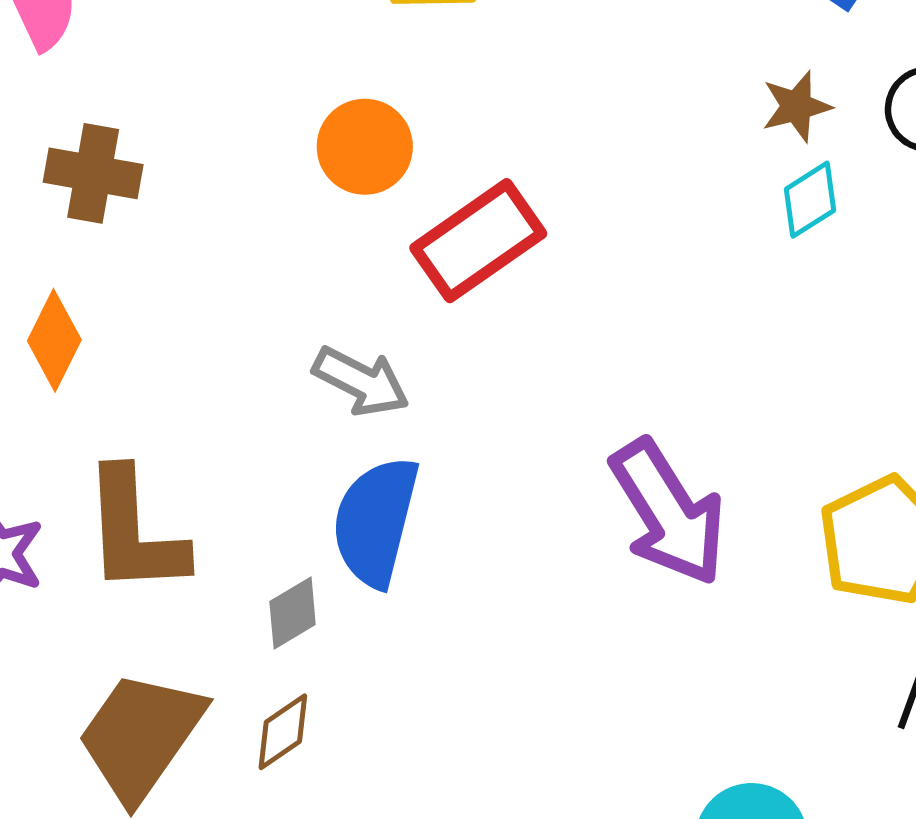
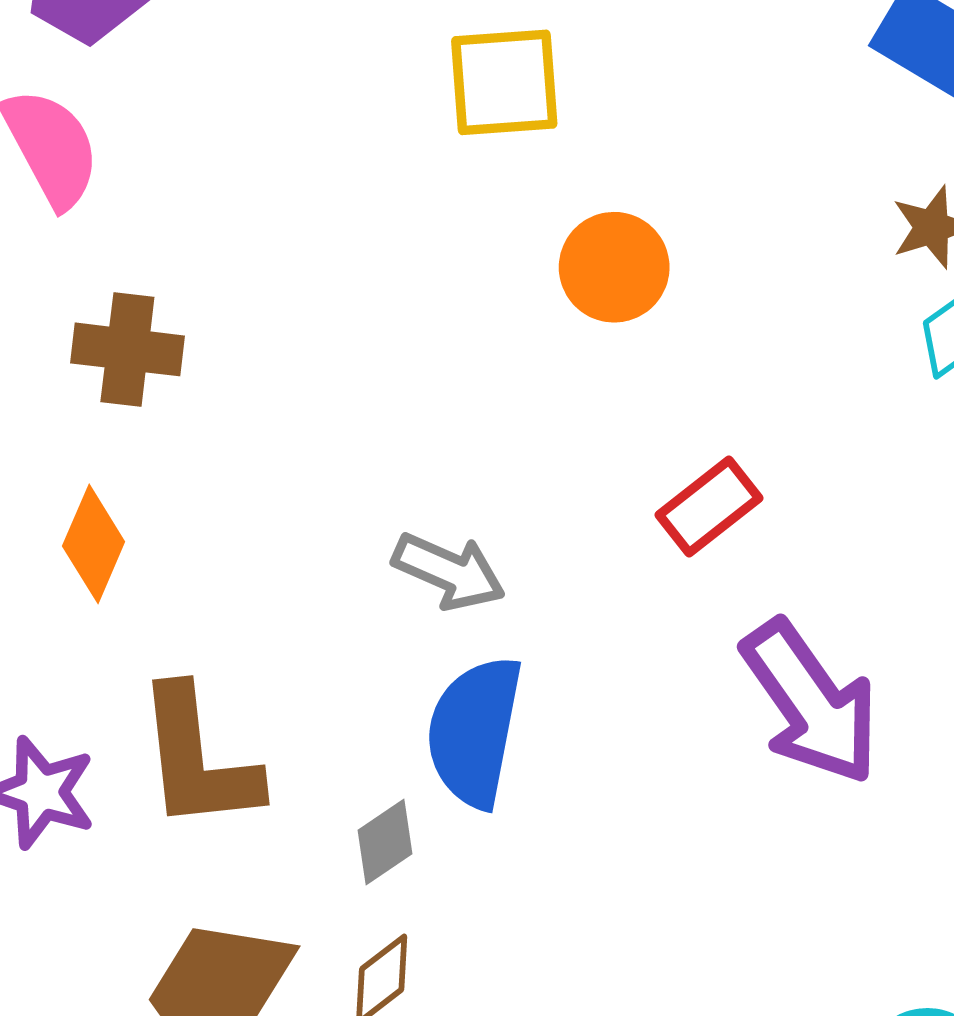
orange circle: (365, 147) -> (614, 267), moved
red rectangle: (478, 241) -> (709, 506), moved, size x0.7

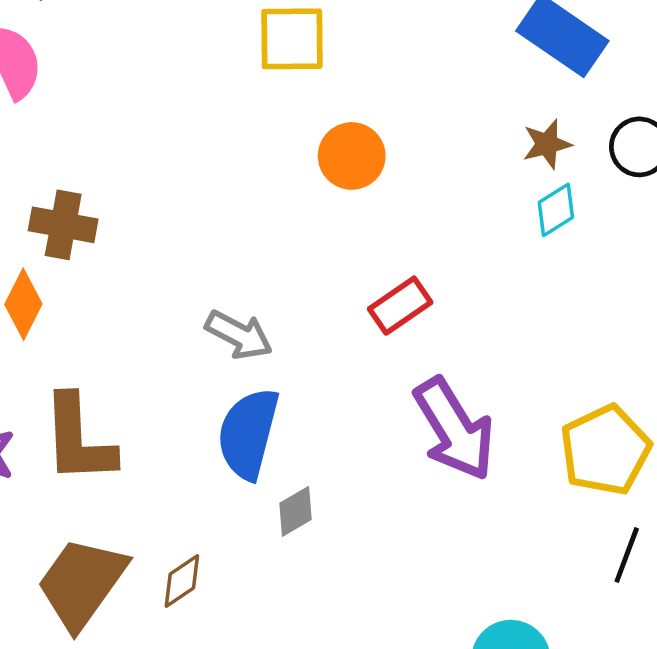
brown cross: (127, 349) -> (63, 225), moved
gray diamond: (385, 842) -> (295, 511), moved

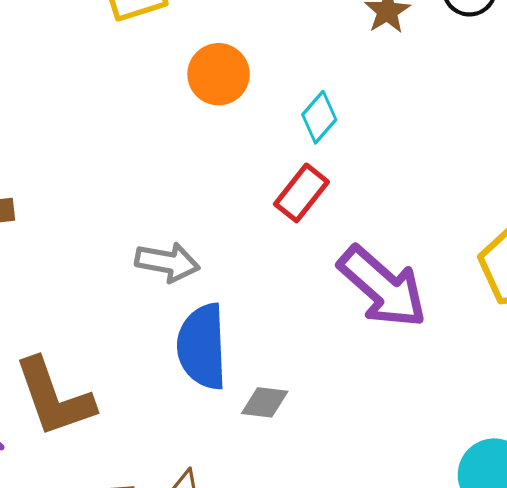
cyan diamond: (556, 210) -> (319, 117), moved
gray diamond: (295, 511) -> (265, 402), turned 54

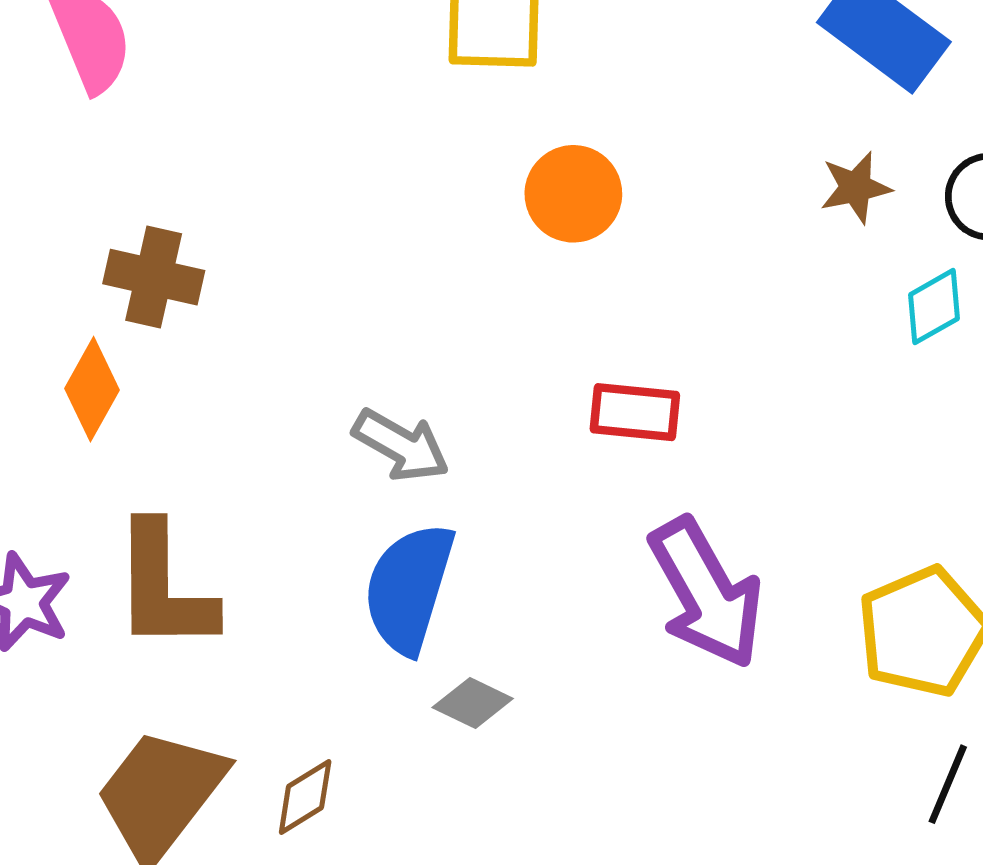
cyan diamond: (319, 117) -> (934, 307), moved
red rectangle: (301, 193) -> (635, 412), turned 38

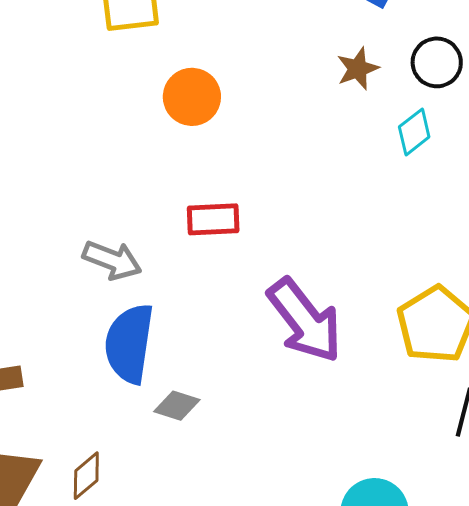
red rectangle: (635, 412) -> (213, 219), moved

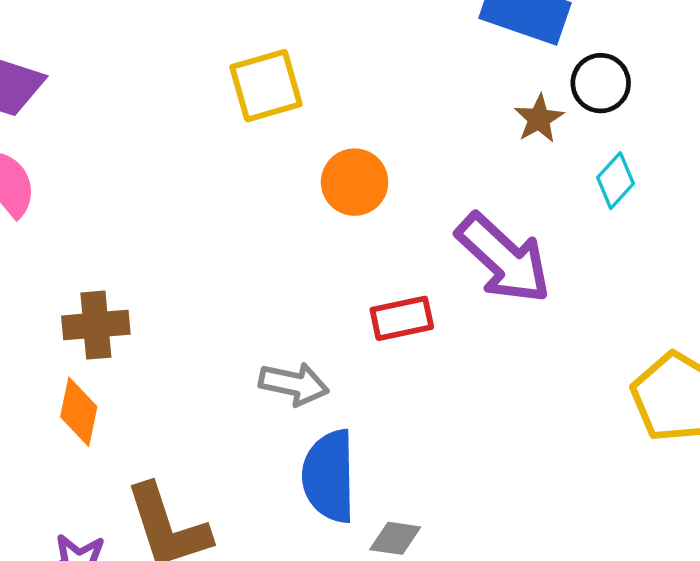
black circle: (437, 62) -> (601, 83), moved
purple arrow: (305, 320) -> (503, 258), moved

